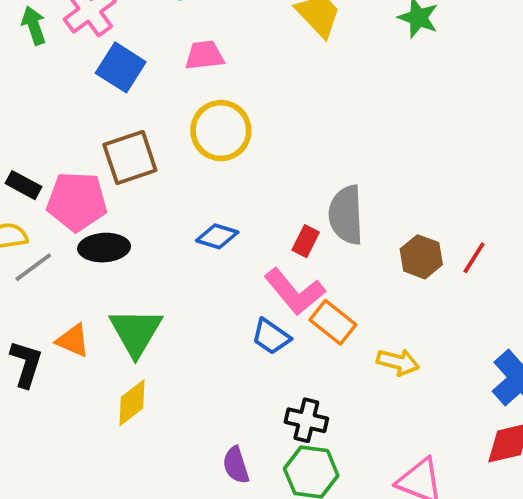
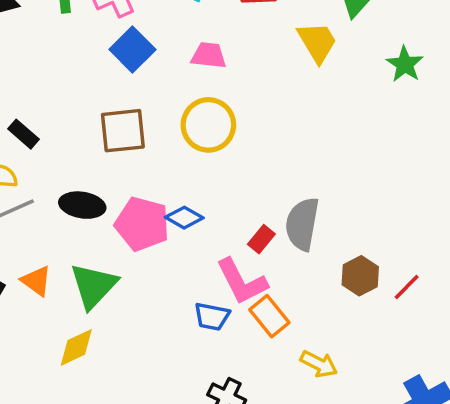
pink pentagon: (77, 201) -> (142, 224), moved
blue trapezoid: (271, 337) -> (212, 316), turned -36

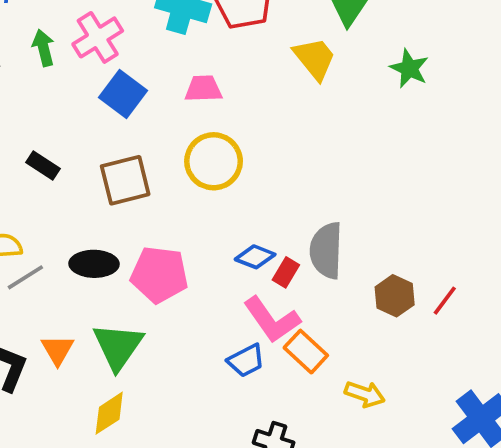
black rectangle: (23, 134) -> (43, 165), moved
blue diamond: (184, 218) -> (255, 257), moved
orange triangle: (36, 281) -> (58, 350), turned 32
blue trapezoid: (212, 316) -> (246, 361), turned -30

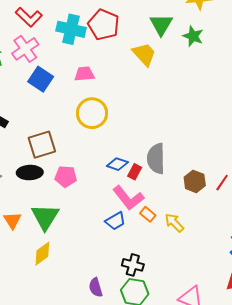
green star: (409, 68) -> (193, 36), moved
brown square: (125, 180) -> (42, 145), moved
pink pentagon: (159, 275) -> (66, 177), size x0.7
orange rectangle: (306, 352) -> (148, 214), size x0.7
yellow arrow: (365, 394) -> (174, 223), moved, turned -150

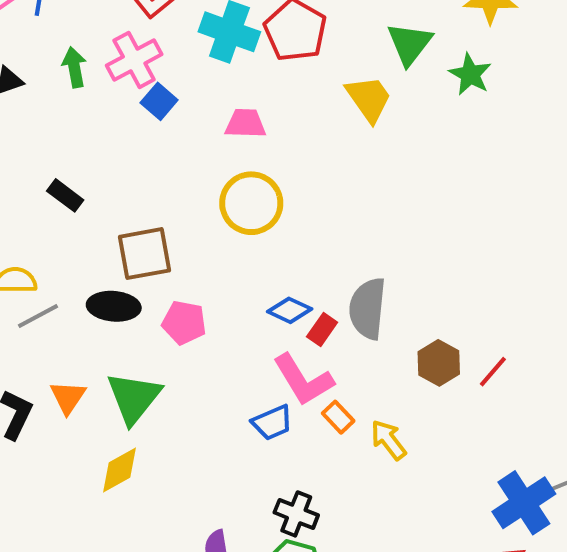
blue square: (41, 79) -> (159, 101), moved, size x0.7

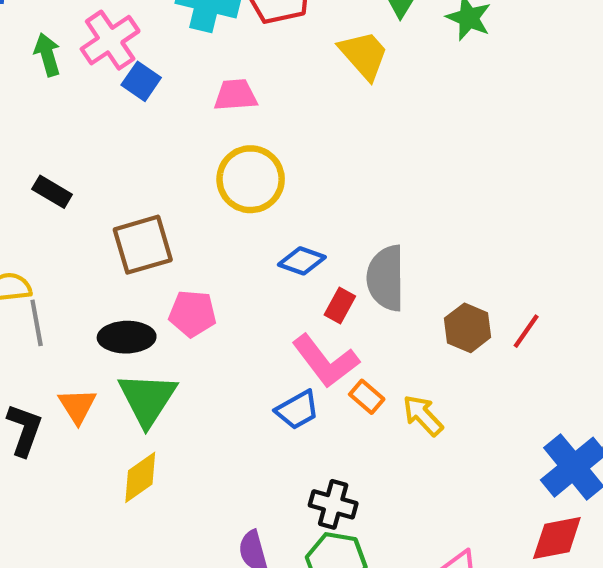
black ellipse: (114, 306) -> (127, 337), moved
blue diamond: (290, 310) -> (302, 261), moved
gray line: (38, 316) -> (37, 323), turned -66

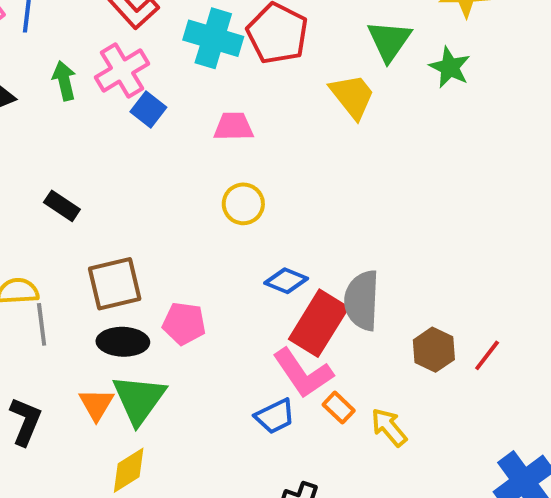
yellow circle: (251, 179) -> (243, 204), size x0.7
brown square: (143, 245) -> (115, 284), moved
red rectangle: (340, 305) -> (319, 323), size x2.0
orange triangle: (77, 406) -> (96, 404), moved

